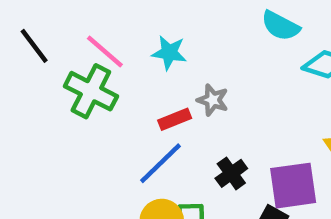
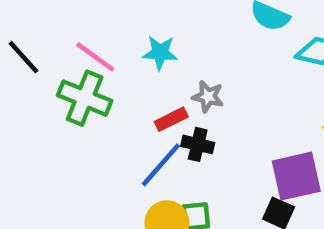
black cross: (231, 173) -> (198, 144), moved, turned -36

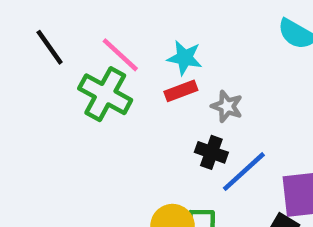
red rectangle: (171, 119) -> (181, 91), moved
blue line: (161, 165) -> (244, 172), moved

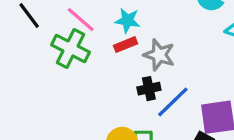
gray star: (227, 106) -> (159, 55), size x1.4
black cross: (211, 152) -> (149, 89), turned -30

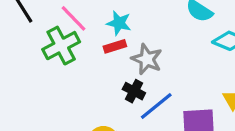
green cross: (70, 48) -> (61, 46), turned 30
black cross: (149, 89) -> (134, 91), turned 35

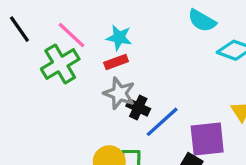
gray star: (147, 59) -> (119, 93), moved

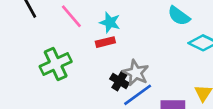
green cross: (60, 64) -> (56, 64), moved
gray star: (119, 93) -> (136, 73), moved

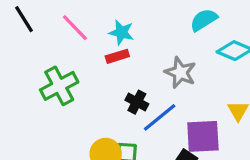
cyan semicircle: (179, 16) -> (204, 20), turned 115
gray star: (136, 73) -> (180, 73), moved

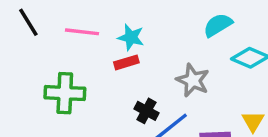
pink line: (75, 28) -> (82, 32), turned -40
green cross: (59, 86) -> (65, 93), turned 30

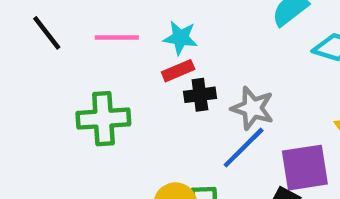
gray star: (193, 80) -> (252, 108), moved
black cross: (146, 111) -> (200, 95), moved, turned -30

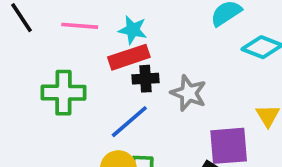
red rectangle: (178, 71) -> (129, 57), size x1.5
blue line: (244, 148) -> (129, 122), moved

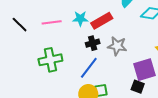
red rectangle: (129, 57) -> (102, 21), moved

